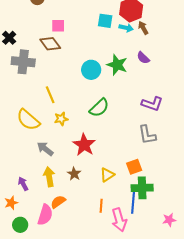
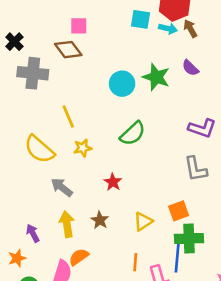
red star: (84, 145) -> (113, 182), size x0.6

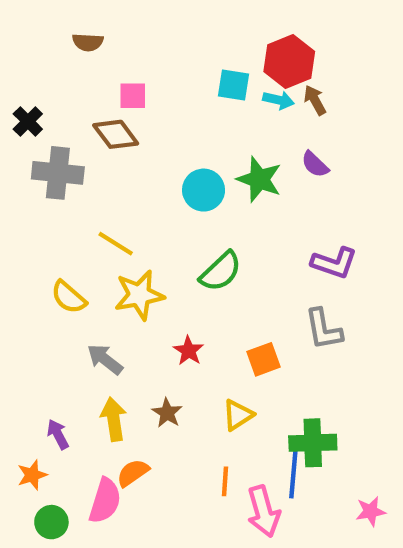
yellow line: (68, 116) -> (116, 244), turned -35
yellow star: (83, 148) -> (139, 295), size x1.6
yellow semicircle: (39, 149) -> (69, 297), size x0.7
orange square: (179, 211) -> (263, 359), moved

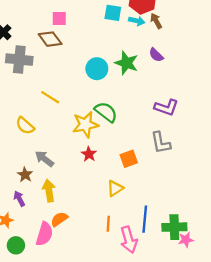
green semicircle: (221, 271) -> (106, 112), turned -100
yellow star: (139, 295) -> (85, 125), moved
brown star: (167, 413) -> (25, 175), moved
green cross: (313, 443) -> (174, 227), moved

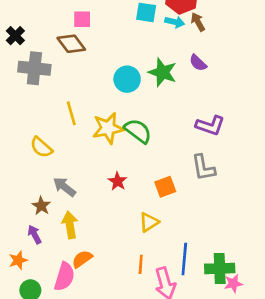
yellow line: (50, 97) -> (71, 113), turned 42
yellow star: (85, 125) -> (108, 128), moved

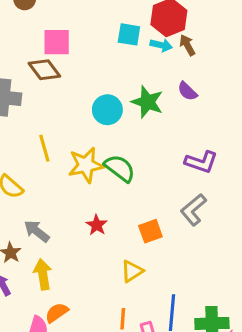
pink square: (82, 19) -> (57, 42), size x1.4
gray L-shape: (203, 168) -> (193, 210), turned 60

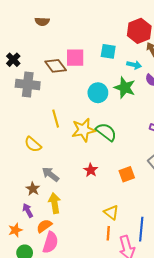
cyan square: (129, 34) -> (108, 51), moved
pink square: (57, 42) -> (75, 58), moved
cyan arrow: (161, 45) -> (134, 65), moved
yellow triangle: (132, 271) -> (111, 213), moved, turned -49
orange semicircle: (57, 313) -> (44, 226), moved

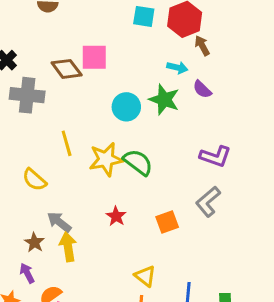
cyan square: (108, 51) -> (144, 16), moved
yellow arrow: (55, 203) -> (68, 247), moved

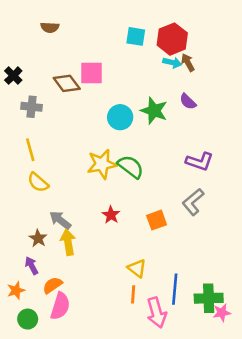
cyan arrow: (177, 67) -> (172, 63), moved
gray cross: (27, 95) -> (32, 107), size x0.7
yellow line: (67, 143) -> (30, 150), moved

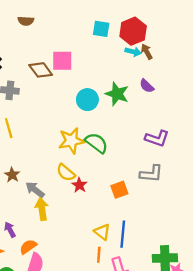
yellow semicircle: (38, 182) -> (66, 173), moved
gray L-shape: (193, 202) -> (151, 174), turned -135
brown star: (38, 238) -> (12, 175), moved
blue line: (175, 289) -> (123, 234), moved

